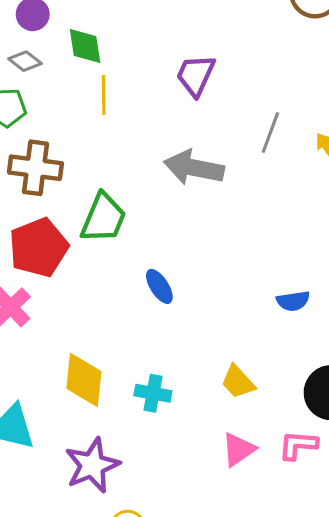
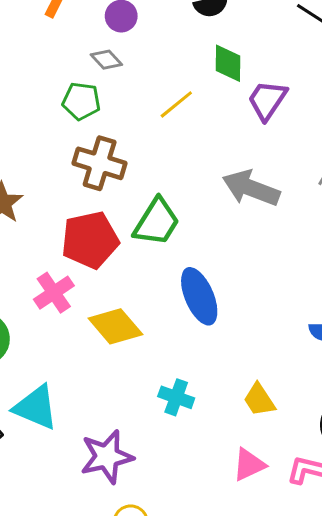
green diamond: (85, 46) -> (228, 63), moved
yellow line: (104, 95) -> (176, 104), turned 42
blue ellipse: (159, 286) -> (199, 296), size x1.6
yellow diamond: (84, 380) -> (115, 326), moved, turned -56

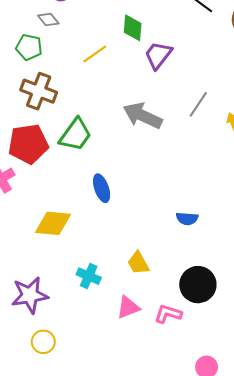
blue ellipse: (199, 296) -> (102, 188), size x0.7
yellow diamond: (115, 326) -> (53, 223), moved, turned -48
cyan cross: (176, 397) -> (89, 276), moved

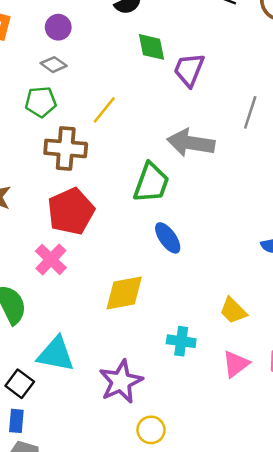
yellow line: (95, 54) -> (104, 110), moved
green trapezoid: (75, 135) -> (151, 183), moved

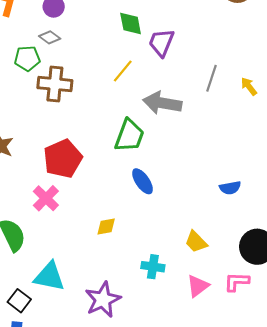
green pentagon: (41, 102) -> (27, 58), moved
yellow line: (104, 110) -> (123, 71), moved
brown cross: (66, 148) -> (55, 84), moved
yellow diamond: (124, 293) -> (106, 227), size x0.6

